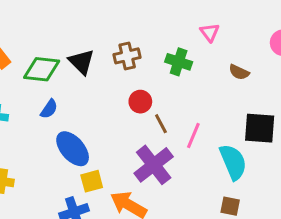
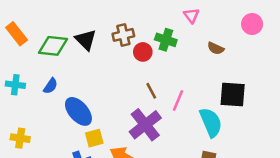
red circle: (140, 102) -> (143, 52), moved
blue semicircle: (49, 109) -> (51, 86), moved

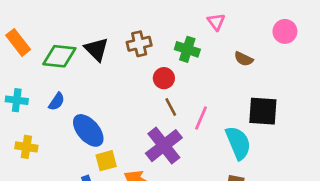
red circle: (143, 52) -> (164, 78), moved
yellow cross: (20, 138) -> (26, 147), moved

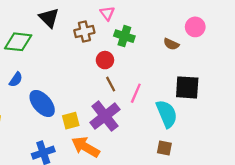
pink triangle: (216, 22) -> (107, 13), moved
pink circle: (285, 31) -> (195, 27), moved
black triangle: (96, 49) -> (49, 18), moved
yellow square: (106, 161) -> (71, 121), moved

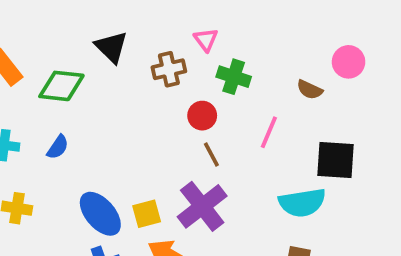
pink line: (136, 93) -> (269, 132), moved
blue ellipse: (42, 103) -> (100, 214), moved
cyan semicircle: (167, 114) -> (302, 203), turned 104

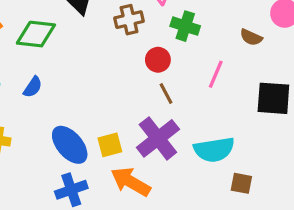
cyan semicircle: (302, 203) -> (214, 150), moved

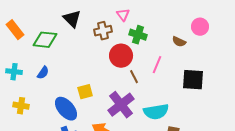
red circle: (158, 60) -> (121, 56), size x1.5
brown line: (166, 93) -> (134, 77), moved
yellow square: (110, 145) -> (85, 92), moved

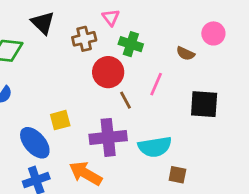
purple cross: (121, 105) -> (108, 137), turned 32

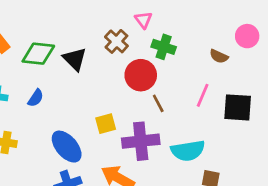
black triangle: (43, 23) -> (75, 59), moved
brown cross: (84, 39) -> (116, 41), turned -35
pink line: (156, 84) -> (203, 95), moved
yellow square: (60, 120) -> (106, 124), moved

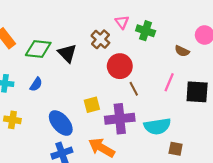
green cross: (164, 47) -> (146, 31), moved

